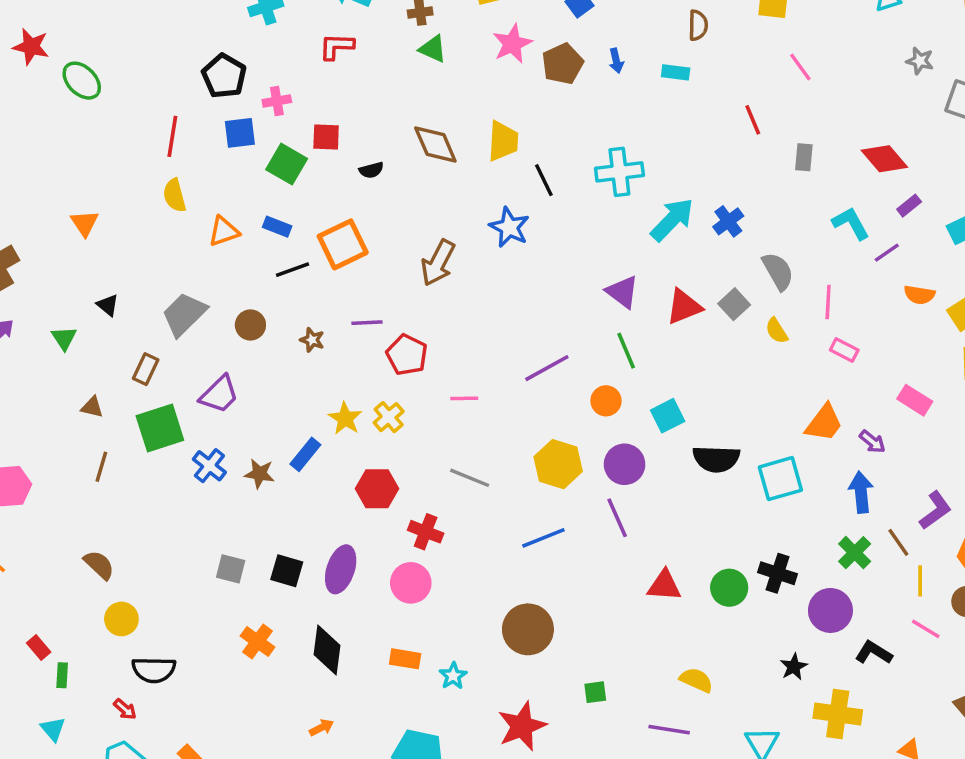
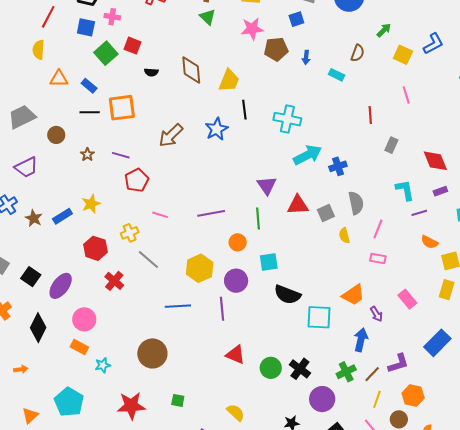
pink rectangle: (844, 350) -> (378, 258), turned -35
yellow cross: (389, 417) -> (130, 233), moved
brown line: (898, 542) -> (372, 374), turned 60
pink circle: (411, 583) -> (84, 319), moved

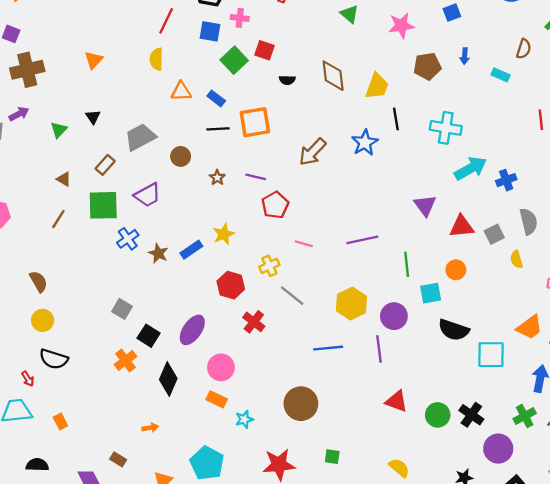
brown pentagon: (276, 49) -> (427, 66), moved
green line: (258, 218) -> (407, 264), moved
orange circle: (238, 242) -> (456, 270), moved
black square: (31, 277) -> (149, 336), moved

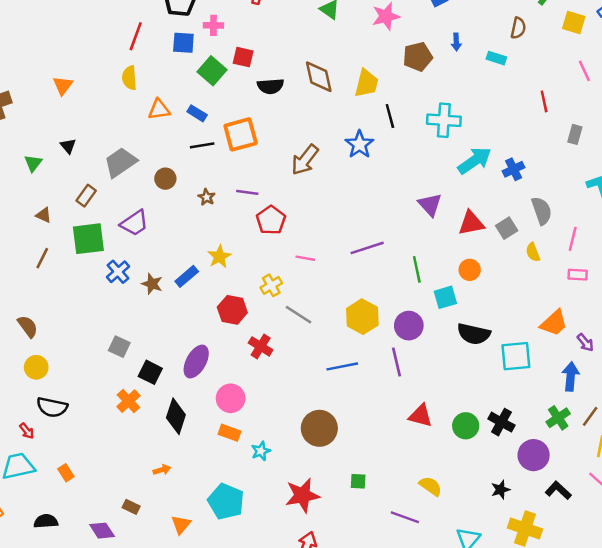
black semicircle: (287, 80) -> (270, 86), size x1.5

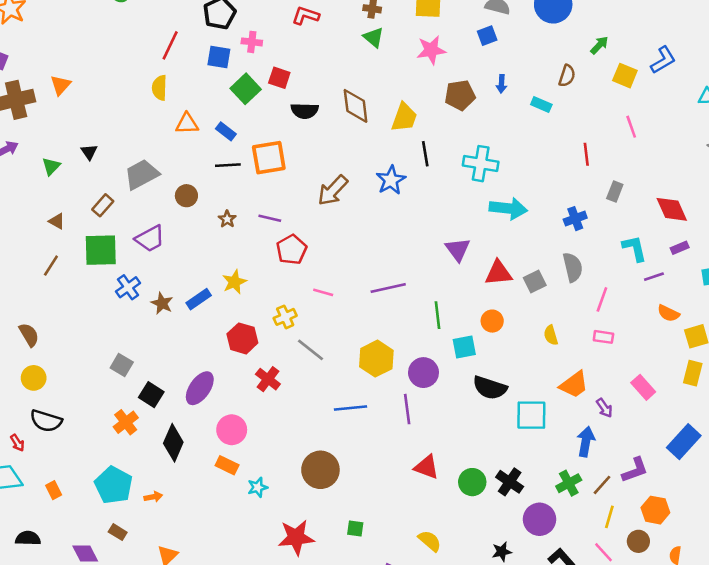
orange triangle: (63, 85) -> (61, 85), moved
cyan arrow: (474, 161) -> (508, 208), turned 36
blue cross: (514, 169) -> (575, 219), moved
yellow semicircle: (533, 252) -> (551, 335), moved
cyan pentagon: (226, 501) -> (114, 485), moved

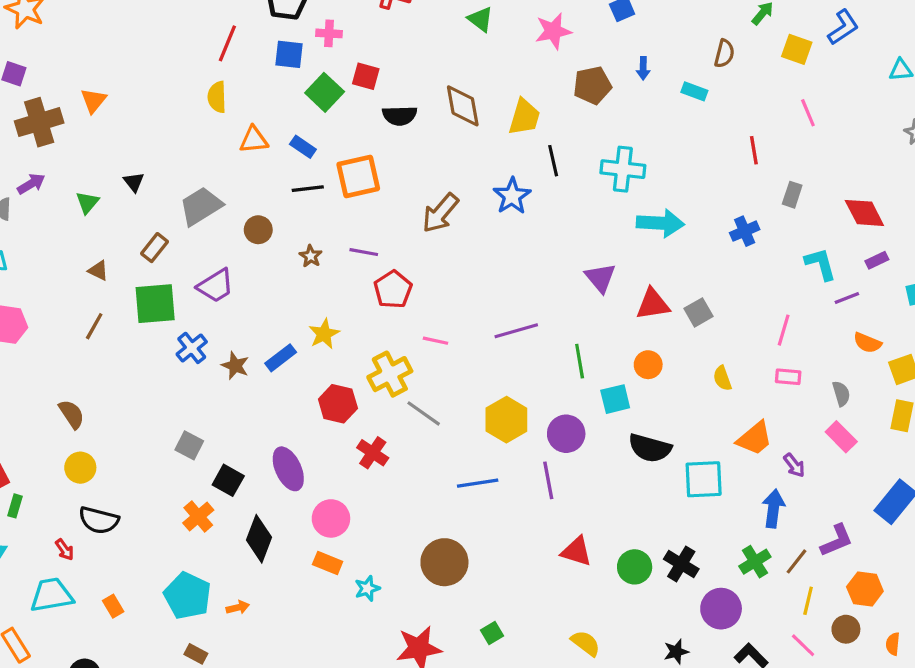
gray semicircle: (573, 267) -> (841, 394), moved, size x0.7
yellow cross: (285, 317) -> (390, 374), size x1.5
purple ellipse: (200, 388) -> (288, 469), turned -56
green square: (355, 529) -> (492, 633), turned -36

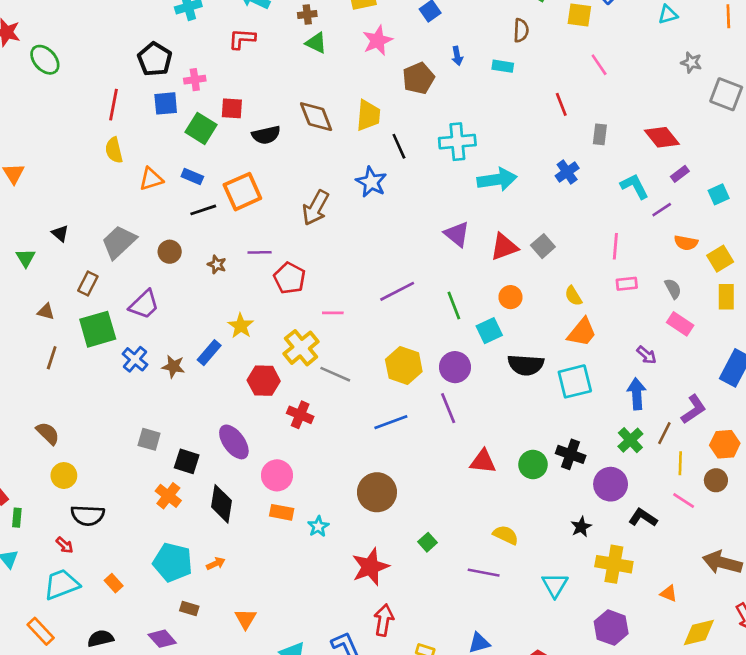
orange trapezoid: (755, 438) -> (582, 332), moved

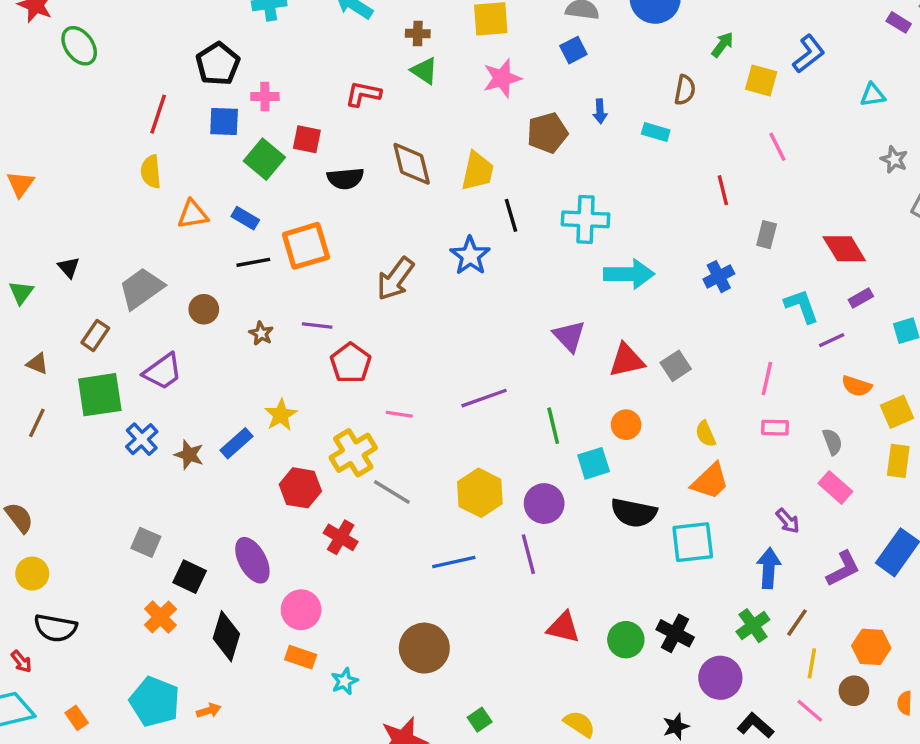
red L-shape: (242, 39) -> (363, 94), moved
purple L-shape: (694, 409) -> (843, 569), moved

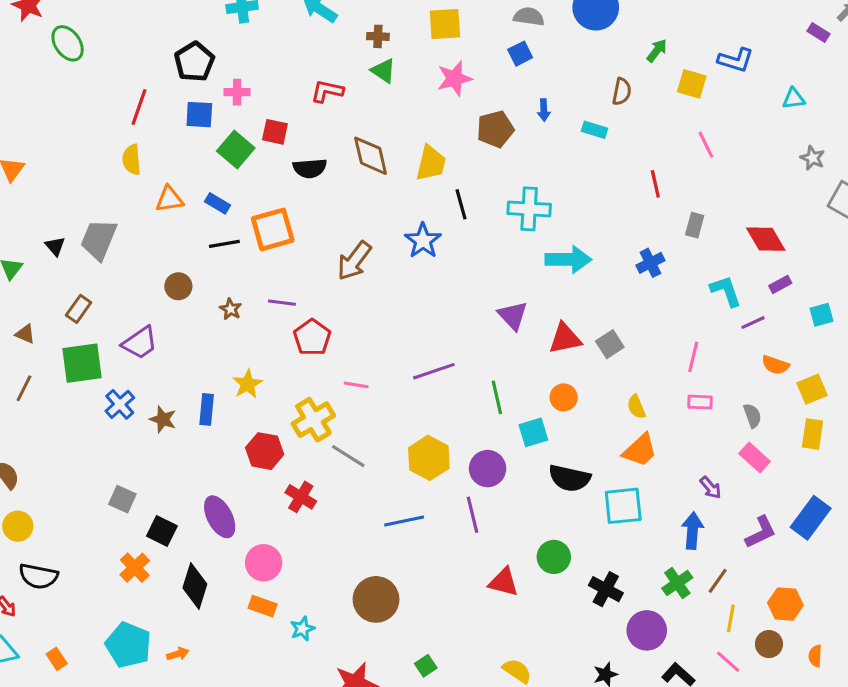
blue L-shape: (809, 54) -> (736, 60), turned 54
gray trapezoid: (141, 288) -> (99, 239), moved, turned -33
blue rectangle: (236, 443) -> (207, 409), turned -44
green circle: (626, 640) -> (554, 557), moved

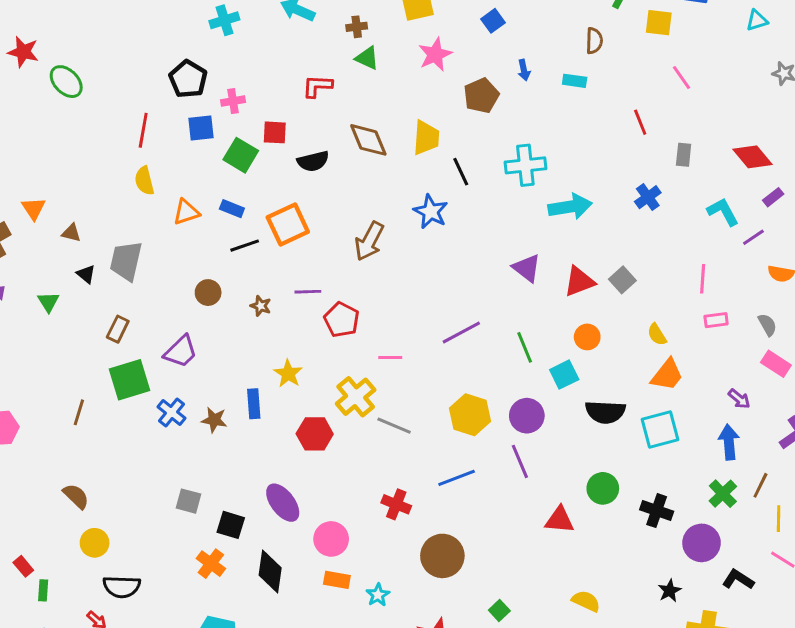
brown triangle: (25, 334) -> (71, 233), moved
red cross: (301, 497) -> (396, 504), moved

